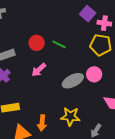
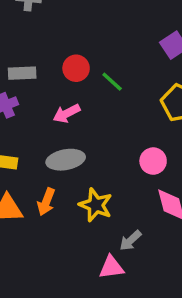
pink circle: (94, 74) -> (153, 161), moved
gray ellipse: (73, 81) -> (66, 160), moved

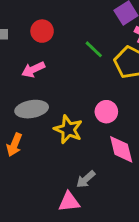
green line: (112, 82) -> (94, 49), moved
yellow star: (96, 205) -> (68, 129), moved

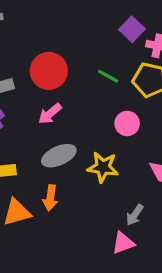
red circle: (42, 31) -> (49, 71), size x1.5
pink circle: (106, 112) -> (127, 123), moved

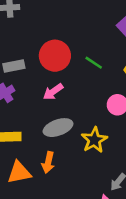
green line: (108, 76) -> (94, 63), moved
yellow star: (103, 167) -> (94, 140), turned 30

